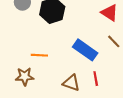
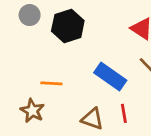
brown star: (25, 76) -> (32, 111), turned 30

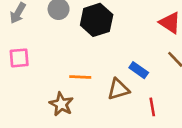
blue rectangle: (110, 77) -> (139, 70), size x0.6
brown triangle: (92, 119) -> (118, 89), moved, turned -35

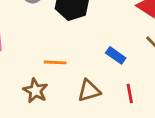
brown triangle: (118, 89) -> (89, 91), moved

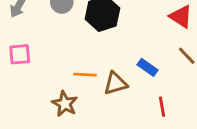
brown triangle: (89, 91) -> (116, 83), moved

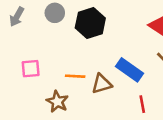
pink square: (20, 54) -> (31, 69), moved
blue rectangle: (147, 67) -> (130, 70), size x1.5

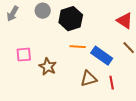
orange line: (75, 76) -> (78, 47), moved
brown triangle: (102, 84) -> (89, 79), moved
brown star: (57, 102) -> (48, 67), moved

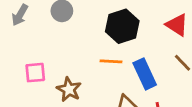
black hexagon: (71, 19) -> (122, 26), moved
blue rectangle: (102, 56) -> (145, 74), turned 30

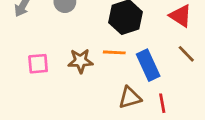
brown star: (69, 89) -> (80, 61), moved, turned -30

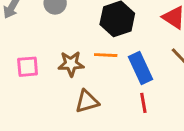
brown triangle: (130, 98) -> (87, 101), moved
red line: (162, 103) -> (143, 103), moved

